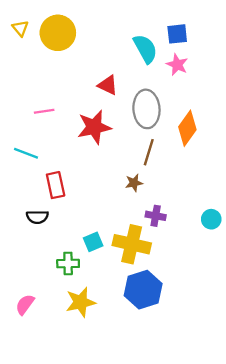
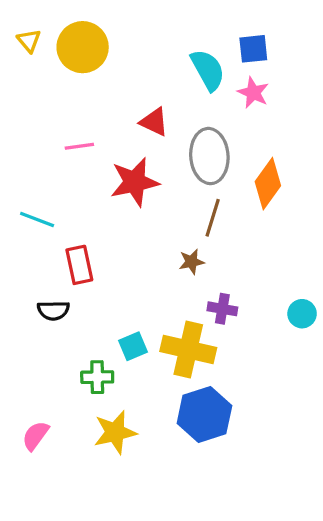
pink line: (44, 111) -> (79, 146), moved

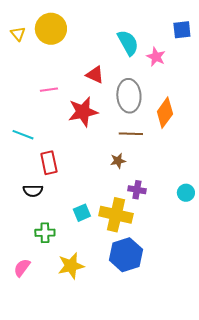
yellow triangle: (29, 41) -> (18, 34), moved
blue square: (253, 49) -> (182, 30), moved
brown line: (213, 218) -> (131, 134), turned 75
green cross: (97, 377) -> (45, 233), moved

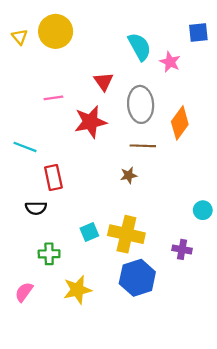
red triangle: (95, 75) -> (104, 82), turned 30
purple cross: (137, 190) -> (182, 249), moved

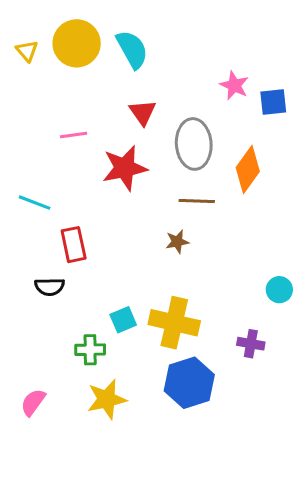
blue square: (198, 32) -> (273, 102), moved
cyan semicircle: (140, 47) -> (132, 49), moved
green cross: (49, 254) -> (90, 350), moved

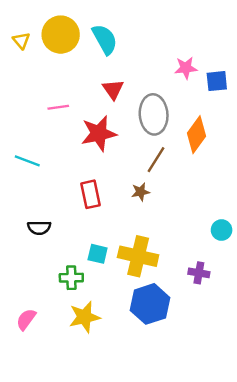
pink star: (234, 85) -> (186, 68), turned -30
brown line: (197, 201) -> (156, 160), turned -60
red rectangle: (74, 245) -> (90, 194), moved
cyan square: (123, 320) -> (98, 254), turned 36

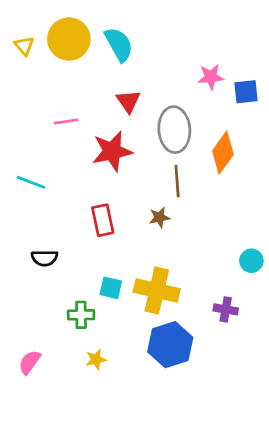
brown line: (156, 160) -> (177, 181), turned -36
yellow star: (84, 317) -> (96, 359), size x0.6

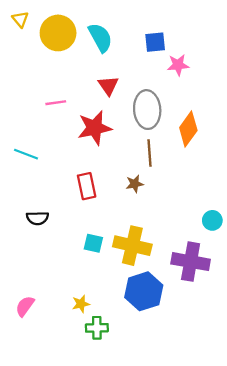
yellow triangle: (24, 46) -> (20, 19), moved
blue square: (246, 92) -> (155, 42), moved
purple cross: (226, 309) -> (191, 262), size x1.8
green cross: (81, 315) -> (97, 328), moved

